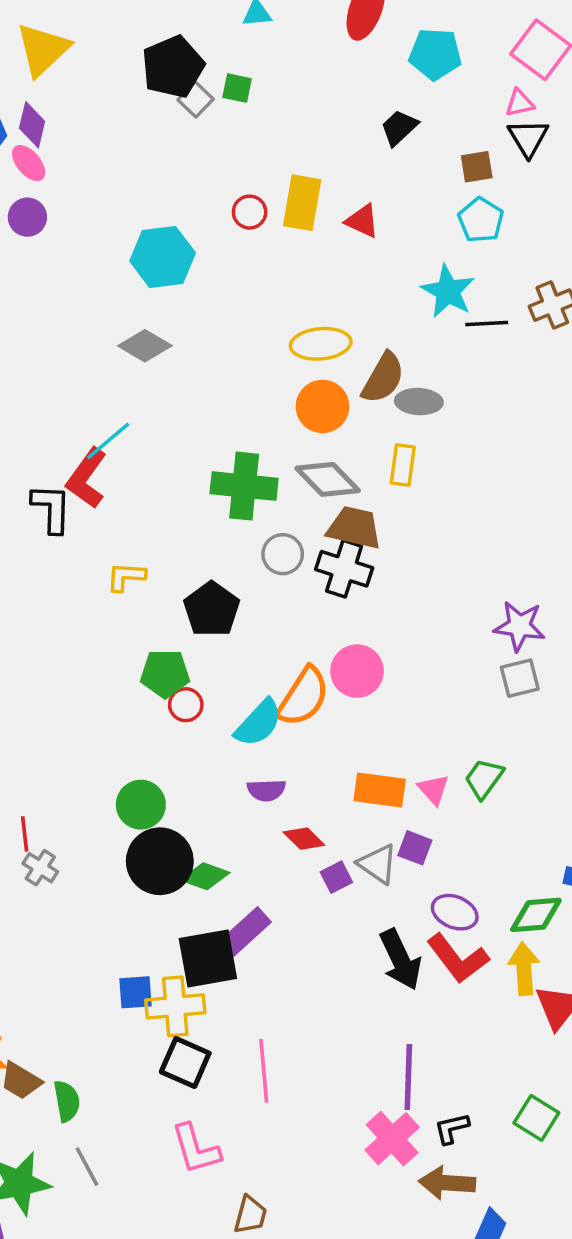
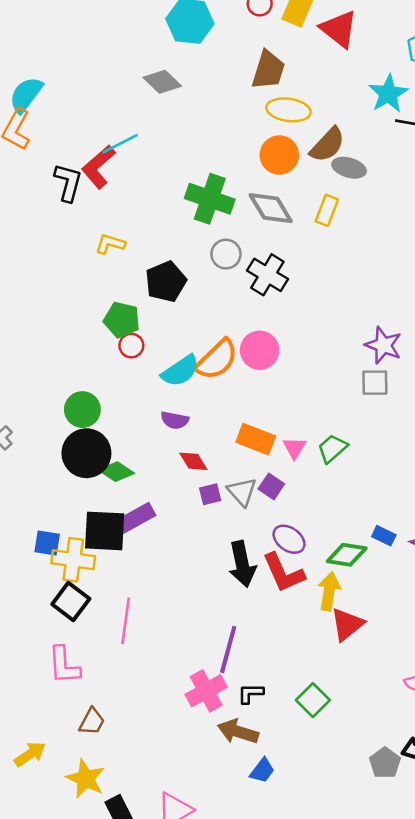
red triangle: (362, 221) -> (339, 29), size x1.5
brown trapezoid: (354, 528) -> (268, 70), moved, turned 81

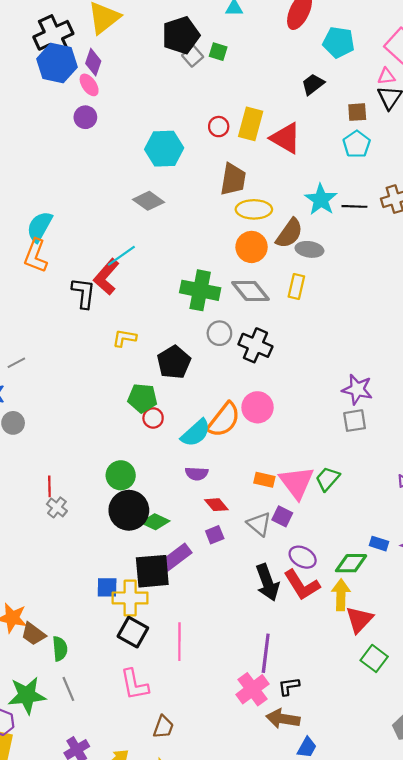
cyan star: (388, 94) -> (321, 200), moved
orange rectangle: (256, 439) -> (264, 480), size x0.7
pink triangle: (294, 448) -> (297, 482), size x1.8
purple square: (210, 494) -> (215, 535), moved
green square: (313, 700) -> (374, 658), moved

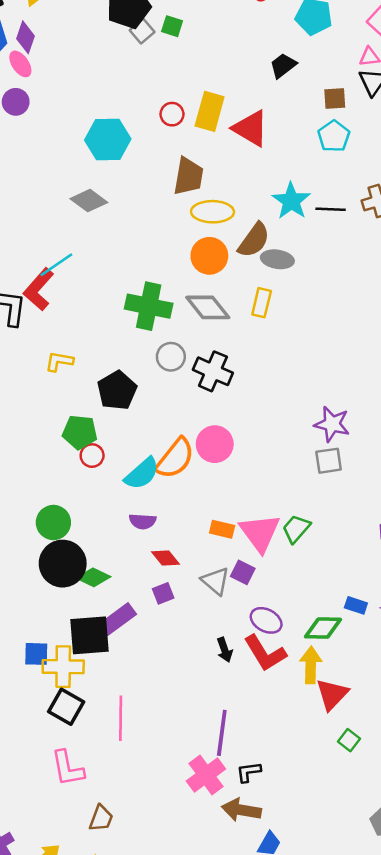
black arrow: (267, 582) -> (225, 650), size x0.6
green square: (374, 658) -> (349, 740), size x0.7

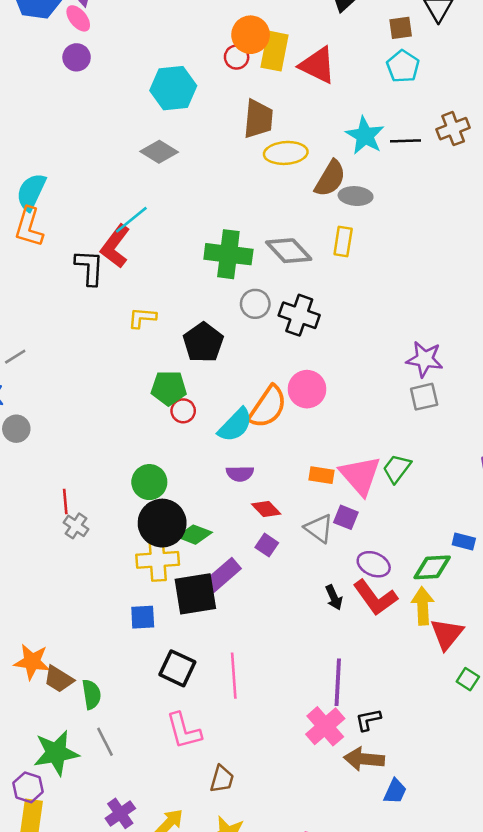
orange circle: (209, 256) -> (251, 35), moved
purple square: (163, 593) -> (267, 545), turned -30
yellow cross: (63, 667) -> (158, 560), moved

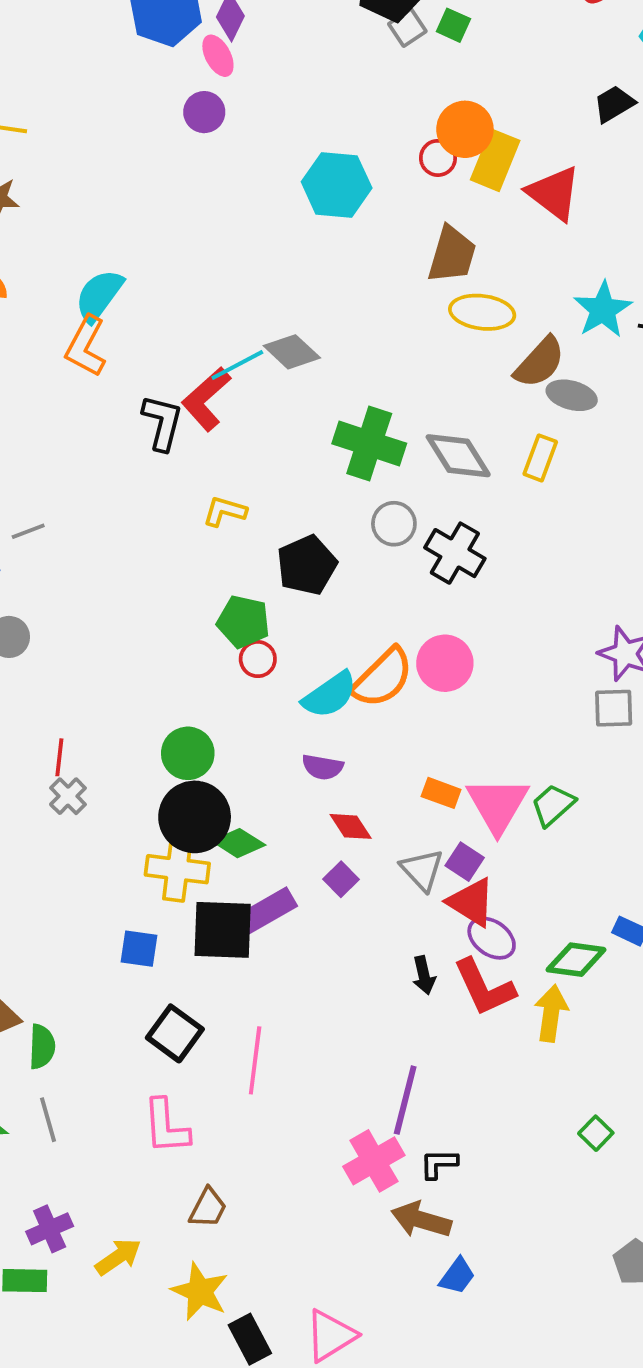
gray diamond: (159, 152) -> (292, 352), moved
red triangle: (447, 634) -> (471, 902), moved, turned -48

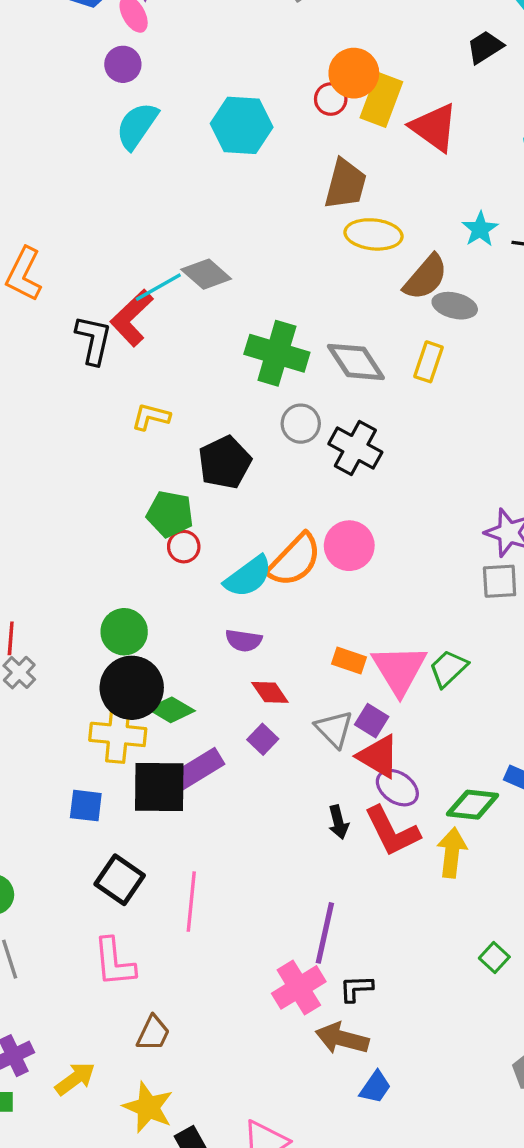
cyan semicircle: (99, 296) -> (137, 126), moved
cyan star: (603, 310) -> (480, 229), size x0.7

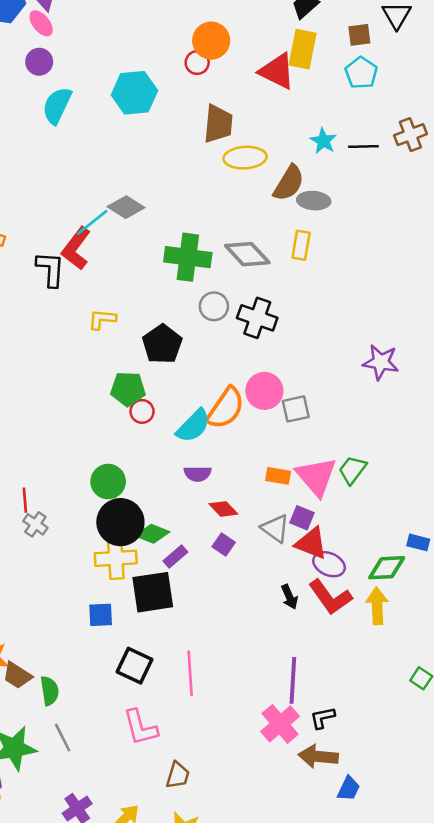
yellow rectangle: (381, 100) -> (303, 49), moved
gray square: (500, 581) -> (296, 409), moved
purple rectangle: (199, 769) -> (175, 557), moved, size x0.7

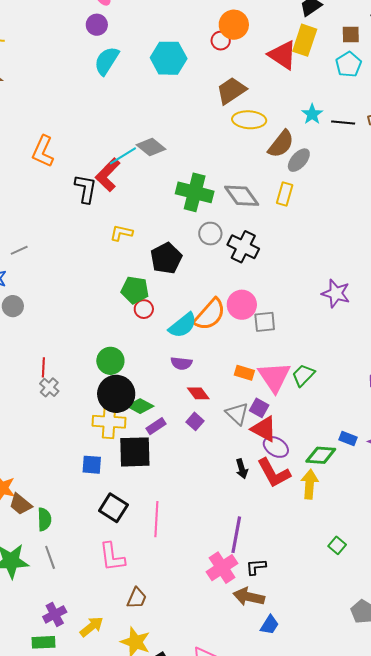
brown trapezoid: (218, 124) -> (231, 91), turned -136
gray ellipse: (314, 201) -> (299, 160), turned -60

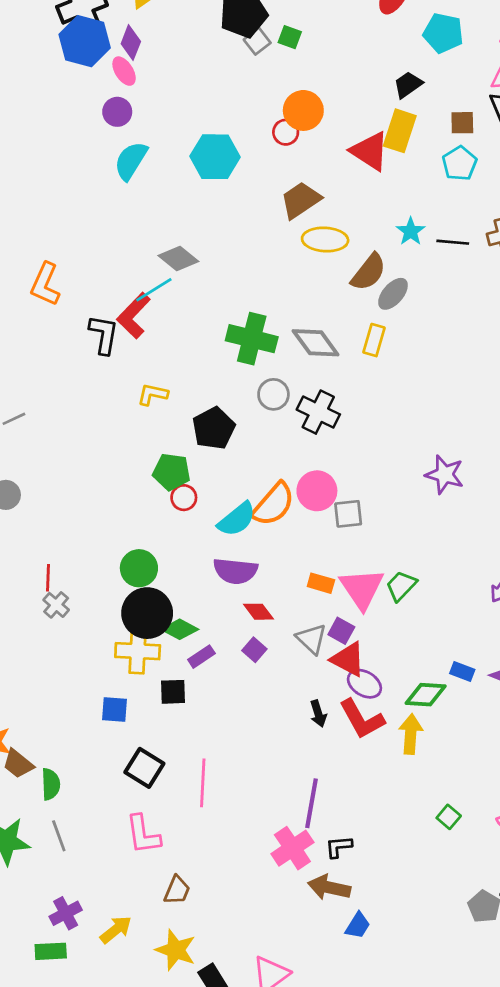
gray diamond: (151, 147) -> (178, 259), moved
purple semicircle: (181, 363) -> (235, 571), size x1.5
black square: (135, 452) -> (173, 692), size x0.6

